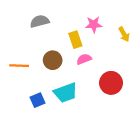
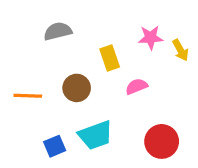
pink star: (94, 25) -> (151, 38), moved
pink semicircle: (84, 59) -> (136, 86), moved
red circle: (111, 83) -> (162, 141), moved

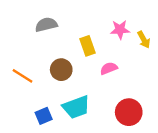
orange line: (28, 96) -> (22, 76), turned 30

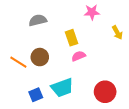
pink star: (120, 30) -> (92, 12), moved
pink semicircle: (109, 68) -> (79, 56), moved
brown circle: (61, 70) -> (40, 57), moved

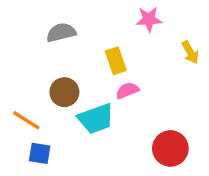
orange line: (18, 62) -> (26, 120), moved
cyan trapezoid: (62, 88) -> (96, 119), moved
blue square: (36, 95) -> (40, 153), moved, turned 32

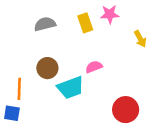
yellow rectangle: (116, 61) -> (85, 23), moved
orange line: (26, 120) -> (19, 89), turned 60
blue square: (40, 153) -> (12, 113), moved

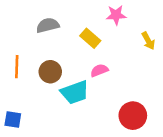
yellow rectangle: (85, 23) -> (90, 38), moved, turned -30
orange line: (19, 89) -> (17, 67), moved

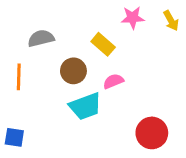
gray semicircle: (48, 25) -> (41, 38), moved
yellow arrow: (148, 41) -> (171, 21), moved
brown circle: (50, 72) -> (73, 71), moved

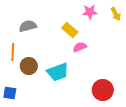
brown circle: (73, 71) -> (29, 66), moved
pink semicircle: (113, 81) -> (80, 47), moved

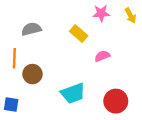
pink semicircle: (80, 47) -> (102, 56), moved
cyan trapezoid: (58, 72) -> (73, 93), moved

